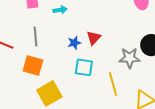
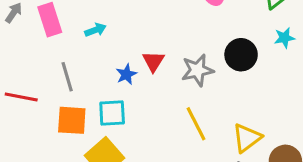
gray star: (130, 58) -> (197, 70), moved
cyan square: (84, 67) -> (112, 113), moved

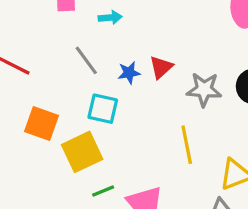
gray line: (67, 77) -> (86, 60), moved, turned -36
orange square: (72, 120) -> (41, 123), moved

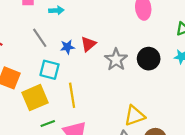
gray star: (204, 89) -> (116, 60), turned 30
yellow line: (187, 145) -> (72, 95), moved

